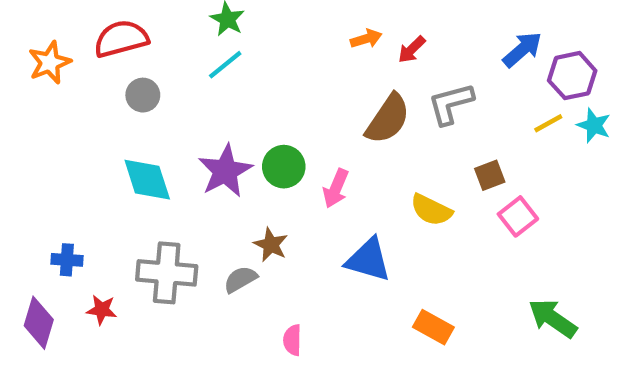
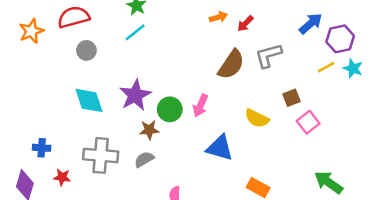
green circle: (284, 167) -> (170, 109), moved
brown star: (271, 245) -> (149, 130), moved, turned -30

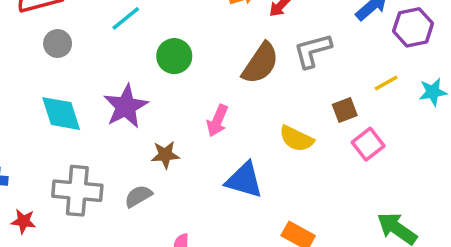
yellow line: (326, 67) -> (386, 83), moved
cyan star: (353, 68) -> (433, 92), moved, turned -30
green circle: (170, 109) -> (174, 56), moved
brown star: (149, 130) -> (165, 155), moved

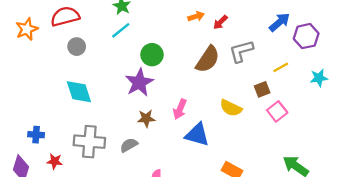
yellow line: (386, 83) -> (281, 67), moved
purple star: (126, 106) -> (139, 82), moved
pink arrow: (217, 121) -> (180, 109), moved

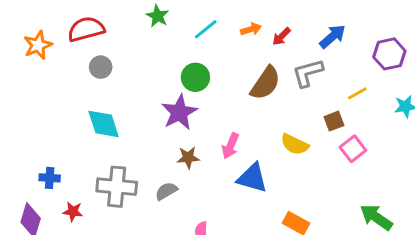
blue arrow: (280, 22) -> (333, 36), moved
cyan line: (121, 30) -> (206, 29), moved

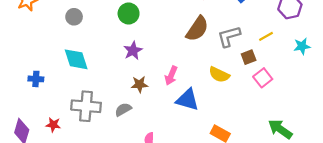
gray L-shape: (308, 73) -> (229, 36), moved
green circle: (195, 77) -> (129, 14), moved
purple star: (179, 112) -> (133, 51), size x0.7
blue cross: (50, 178) -> (36, 79), moved

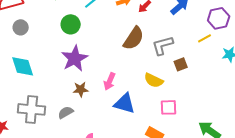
yellow line: (266, 36) -> (205, 38), moved
purple star: (133, 51) -> (75, 58), size x1.5
pink square: (263, 78) -> (169, 107), moved, turned 36

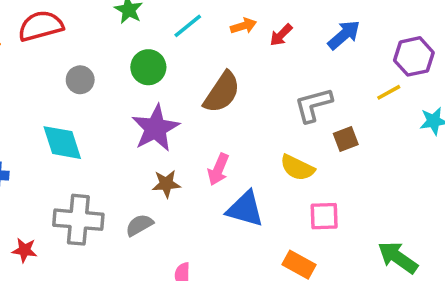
gray circle: (21, 27) -> (80, 80), moved
brown semicircle: (134, 38) -> (222, 92), moved

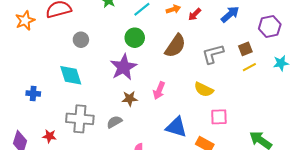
green circle: (148, 67) -> (135, 38), moved
brown semicircle: (222, 92) -> (175, 46), moved
yellow line: (389, 92) -> (249, 67), moved
brown square: (346, 139) -> (245, 49), moved
blue triangle: (245, 209) -> (176, 127), moved

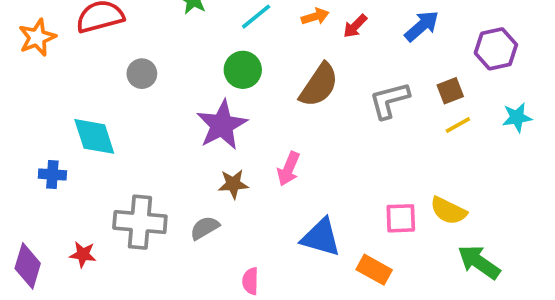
cyan diamond: (71, 75) -> (94, 136), moved
yellow semicircle: (204, 89) -> (448, 211), moved

